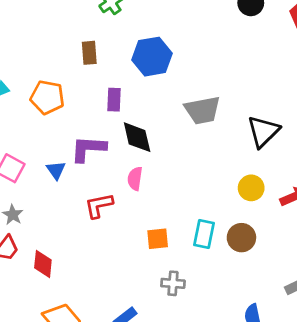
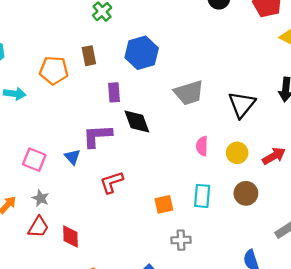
orange pentagon: (47, 97) -> (54, 70), moved
pink semicircle: (135, 179) -> (202, 146), moved
brown circle: (241, 238) -> (246, 193), moved

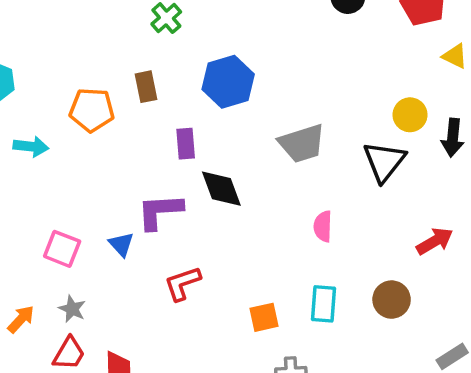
yellow circle: (237, 153) -> (410, 115), moved

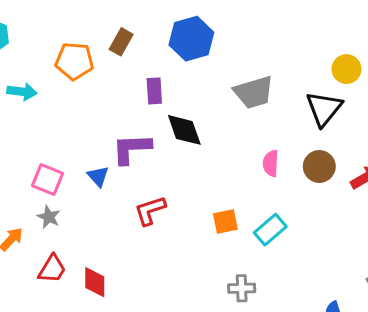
brown rectangle: (146, 87) -> (121, 42), turned 40
brown circle: (392, 300) -> (319, 166), moved
cyan rectangle: (323, 304) -> (270, 230), turned 44
gray star: (72, 309) -> (49, 217), moved
orange square: (264, 317) -> (225, 221), moved

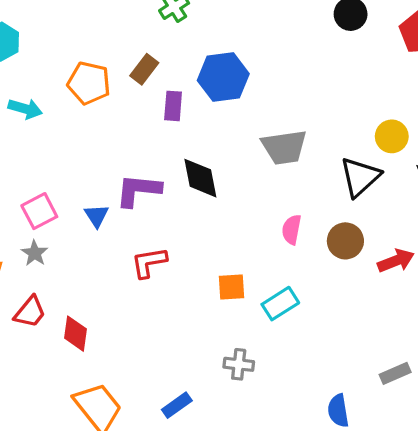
purple rectangle: (154, 91) -> (173, 106), moved
pink square: (47, 179) -> (39, 211), turned 32

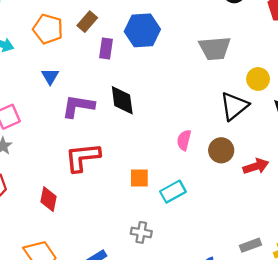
gray trapezoid: (284, 147) -> (215, 48), moved
blue triangle: (97, 216) -> (50, 76), moved
red L-shape: (149, 262) -> (83, 157), size x1.4
red diamond: (76, 334) -> (48, 199), moved

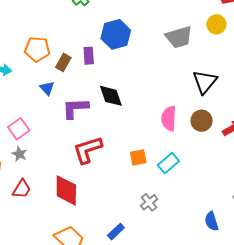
brown rectangle: (87, 22) -> (63, 62), moved
yellow circle: (258, 79) -> (216, 24), moved
pink semicircle: (184, 140) -> (169, 118), size x1.4
red diamond: (48, 199) -> (66, 190), size x1.5
gray cross: (141, 232) -> (149, 202), turned -36

